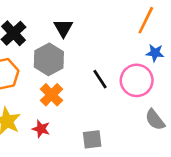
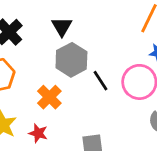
gray hexagon: (49, 59) -> (71, 60), moved

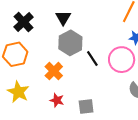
red star: (38, 133) -> (57, 100), moved

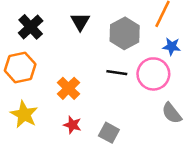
gray hexagon: (70, 43) -> (125, 33), moved
black line: (92, 59) -> (117, 73), turned -49
gray square: (86, 106) -> (109, 133), turned 35

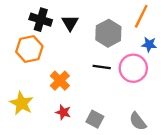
black cross: (31, 27) -> (41, 20), moved, turned -30
orange hexagon: (20, 67) -> (29, 49), moved
gray semicircle: (172, 113) -> (138, 121), moved

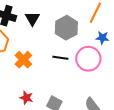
orange cross: (60, 81) -> (23, 60), moved

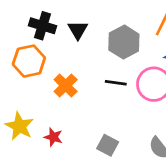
red star: (26, 98) -> (53, 137), moved

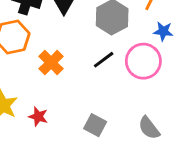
black line: (116, 83) -> (104, 60), turned -45

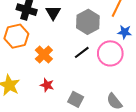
red star: (38, 117) -> (47, 85), moved

